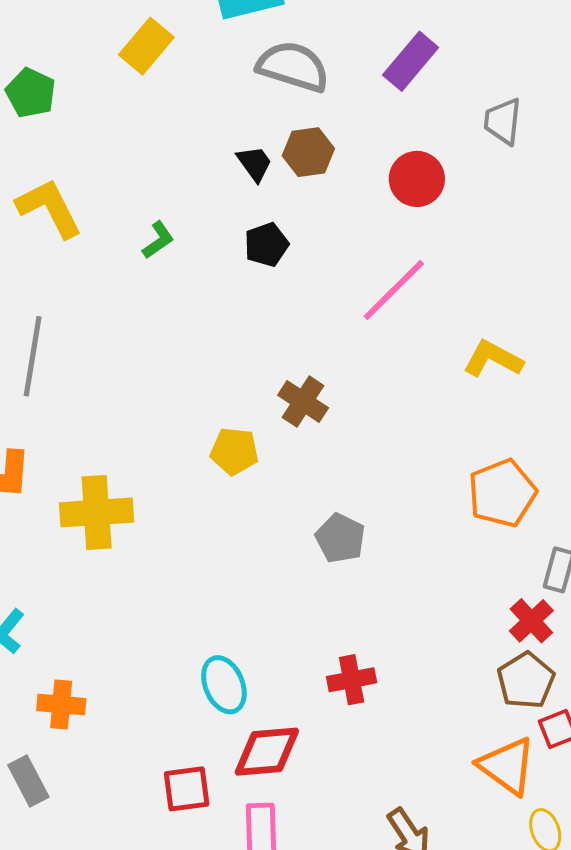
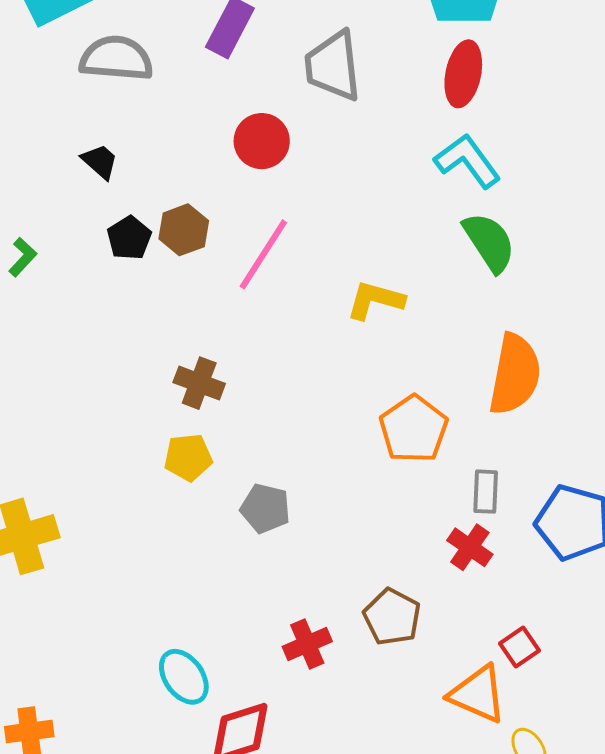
gray trapezoid: (503, 121) -> (333, 66), size x1.5
brown hexagon: (308, 152) -> (184, 230), moved
yellow pentagon: (234, 451) -> (188, 457), moved
brown pentagon: (526, 681) -> (392, 617), moved

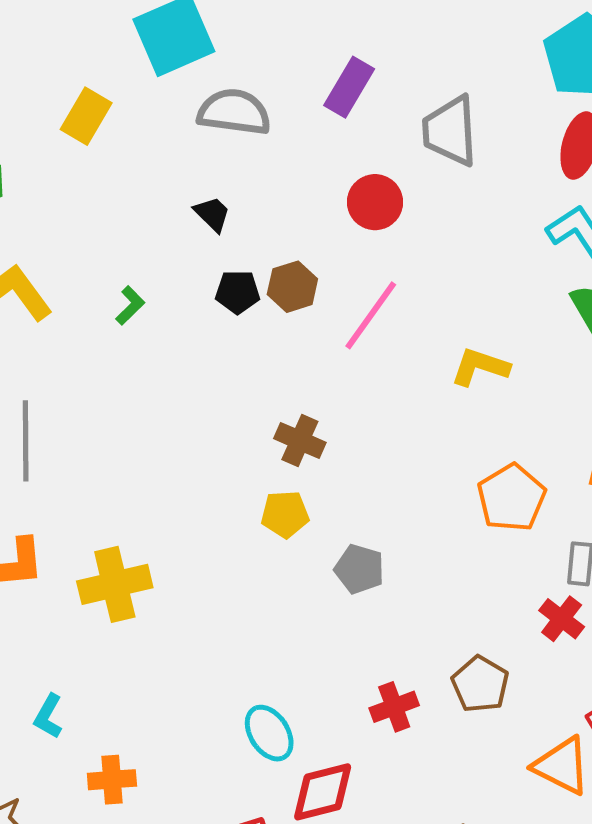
black pentagon: (129, 238) -> (238, 292), turned 30

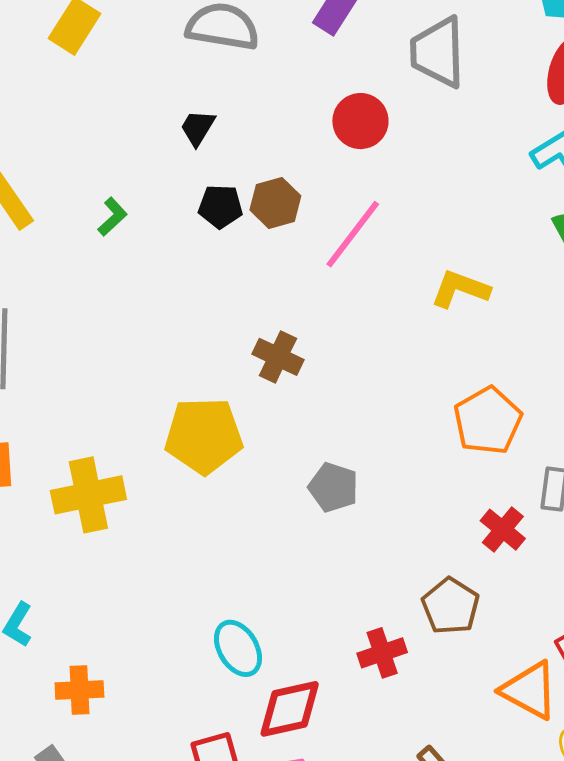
black trapezoid: (212, 214) -> (198, 128), turned -105
yellow pentagon: (285, 514) -> (204, 436), moved, size x1.6
red cross: (562, 619) -> (503, 530), moved
red cross: (394, 707) -> (382, 653), moved

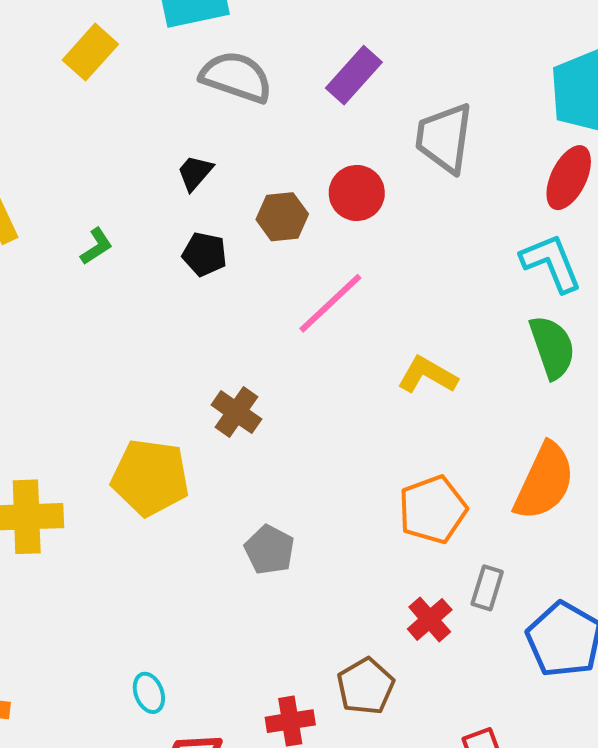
brown hexagon: (275, 203) -> (282, 217), moved
cyan ellipse: (238, 648) -> (149, 693), size x0.7

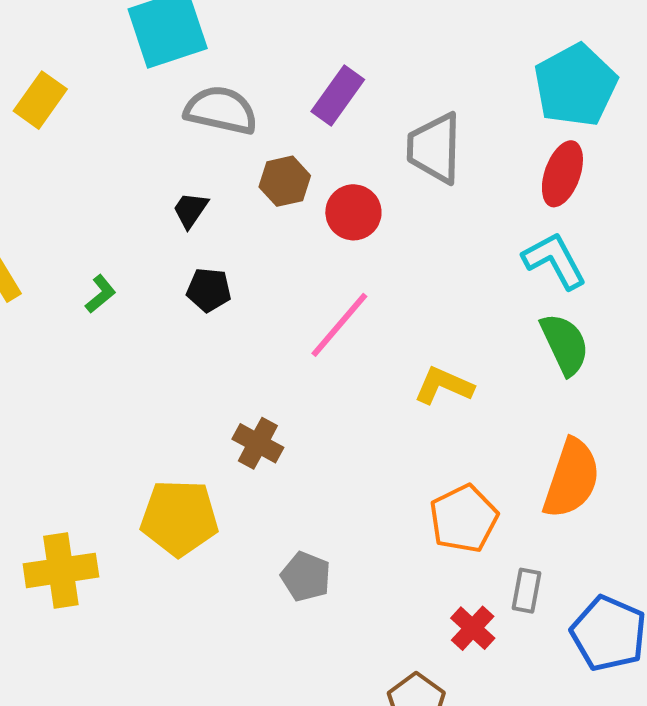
yellow rectangle: (90, 52) -> (40, 100), moved
brown hexagon: (282, 217) -> (285, 181), moved

